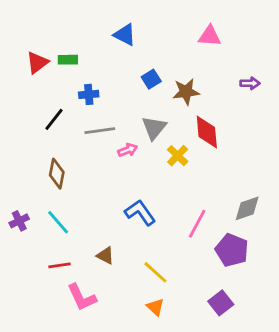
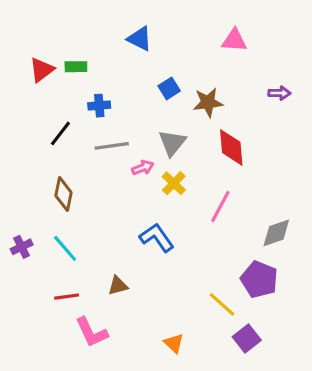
yellow cross: (178, 156) -> (174, 183), moved
pink line: (197, 224) -> (220, 206), moved
brown triangle: (105, 256) -> (118, 286), turned -42
yellow line: (155, 272) -> (222, 304), moved

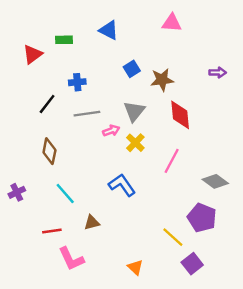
pink triangle: (234, 40) -> (172, 23), moved
green rectangle: (76, 67) -> (64, 40), moved
gray diamond: (276, 233) -> (215, 181), turned 55
cyan line: (65, 248) -> (65, 194), moved

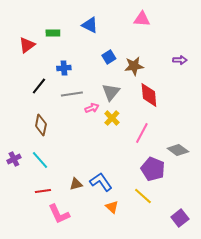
blue L-shape: (122, 185) -> (101, 182), moved
cyan line: (65, 194) -> (40, 160), moved
purple pentagon: (202, 218) -> (153, 169), moved
purple square: (192, 264) -> (180, 218), moved
orange triangle: (135, 267) -> (112, 207), moved

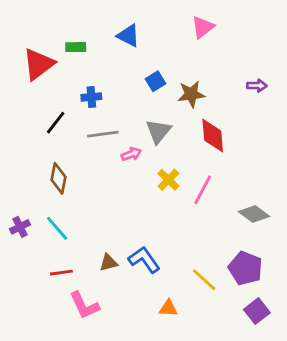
pink triangle: (142, 19) -> (203, 27), turned -42
red triangle: (27, 45) -> (39, 64), size x1.4
yellow cross: (112, 118) -> (168, 180), moved
purple pentagon: (153, 169) -> (245, 268), moved
orange triangle: (112, 207) -> (168, 308), moved, turned -40

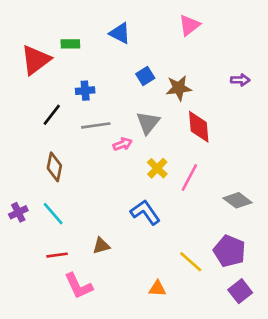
blue L-shape: (144, 260) -> (145, 212), moved

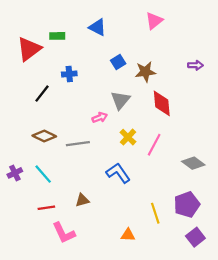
gray line: (96, 125) -> (78, 144), moved
brown diamond: (54, 167) -> (44, 136), turned -75
purple pentagon: (230, 251) -> (187, 205), turned 30
yellow line: (191, 262) -> (155, 213), turned 30

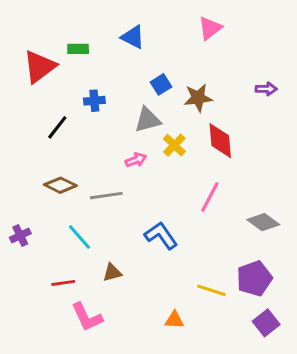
gray triangle: (120, 100) -> (148, 120), moved, turned 36
yellow cross: (128, 137) -> (174, 145), moved
cyan line: (43, 174) -> (80, 237), moved
yellow line: (155, 213) -> (211, 290), turned -54

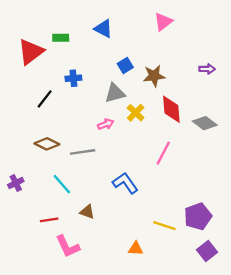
gray diamond: (263, 222) -> (205, 123), moved
brown triangle: (112, 273) -> (87, 212), turned 35

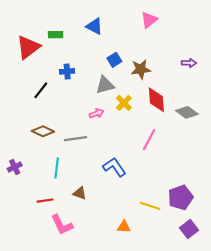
cyan line: (62, 184) -> (57, 168), turned 48

